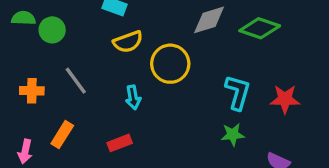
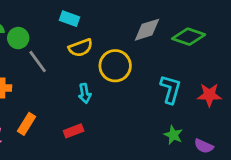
gray line: (76, 81) -> (38, 62), moved
green star: (233, 135) -> (173, 135), moved, turned 30

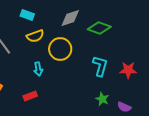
gray diamond: (147, 30) -> (70, 18), moved
green diamond: (189, 37) -> (99, 28), moved

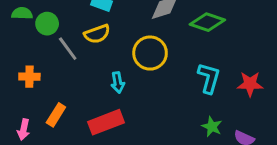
yellow semicircle: (35, 36) -> (97, 34), moved
red rectangle: (30, 96) -> (106, 122), size x1.6

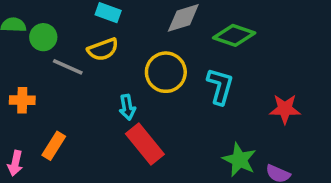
gray line: (68, 49) -> (68, 67), turned -30
cyan L-shape: (209, 78) -> (220, 86), moved
red rectangle: (106, 122) -> (145, 144), moved, turned 72
green star: (212, 127) -> (239, 160), size x1.4

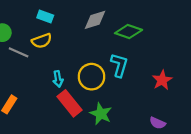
yellow circle: (166, 72) -> (91, 77), moved
red star: (285, 109) -> (162, 80), turned -30
green star: (239, 160) -> (101, 114), moved

